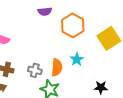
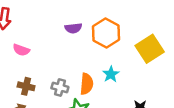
purple semicircle: (45, 11) -> (73, 28), moved

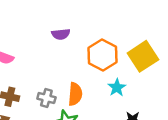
orange hexagon: (106, 33) -> (103, 55), moved
cyan star: (111, 74) -> (117, 88), moved

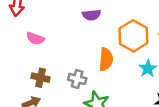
orange semicircle: (75, 94) -> (106, 59), moved

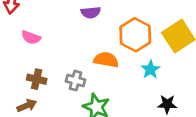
orange semicircle: (106, 59) -> (106, 60), turned -85

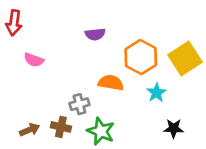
brown cross: (37, 79) -> (61, 127), moved
gray cross: (75, 81) -> (79, 104), turned -30

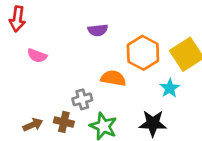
cyan star: (156, 93) -> (170, 88), moved
black star: (174, 128) -> (153, 123), moved, size x1.4

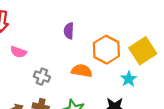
purple semicircle: (98, 30) -> (69, 31), turned 98
gray cross: (82, 99) -> (42, 77), moved, turned 35

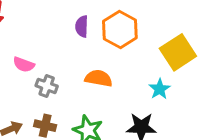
orange hexagon: (106, 50) -> (120, 29), moved
pink semicircle: (18, 52) -> (24, 65), moved

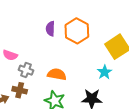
orange semicircle: (99, 78) -> (57, 74), moved
brown cross: (45, 126) -> (20, 90), moved

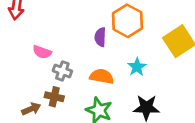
purple semicircle: (50, 29) -> (100, 37), moved
cyan star: (105, 72) -> (137, 67), moved

